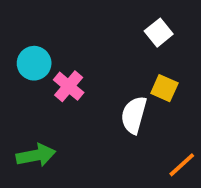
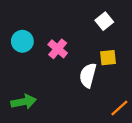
pink cross: (69, 86) -> (58, 49), moved
yellow square: (164, 88) -> (108, 58), turned -30

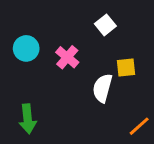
white square: (104, 21) -> (105, 25), moved
green arrow: (24, 102) -> (28, 119), turned 95

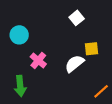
pink cross: (67, 57) -> (38, 60), moved
white semicircle: (102, 88) -> (74, 64), turned 36

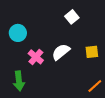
yellow square: (91, 49) -> (92, 52), moved
white semicircle: (74, 64) -> (61, 52), moved

